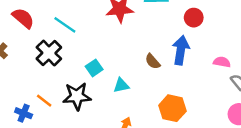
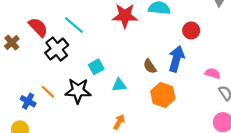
red semicircle: (23, 18) -> (38, 27), moved
orange hexagon: (172, 108) -> (163, 95), moved

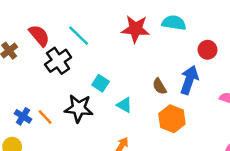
cyan square: (96, 67) -> (100, 83), turned -32
cyan triangle: (119, 85) -> (124, 105), turned 32
orange line: (48, 92) -> (45, 117), moved

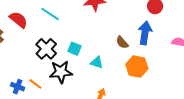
black cross: (58, 61) -> (46, 49), moved

